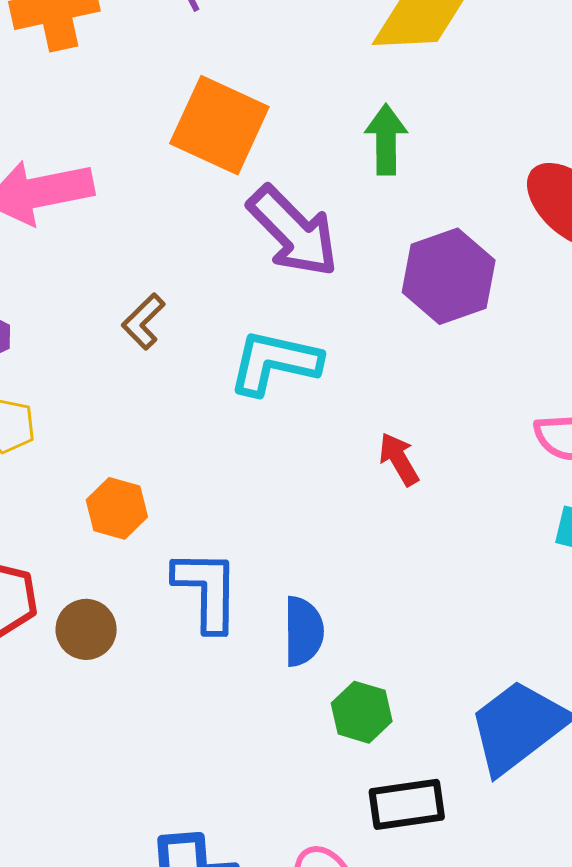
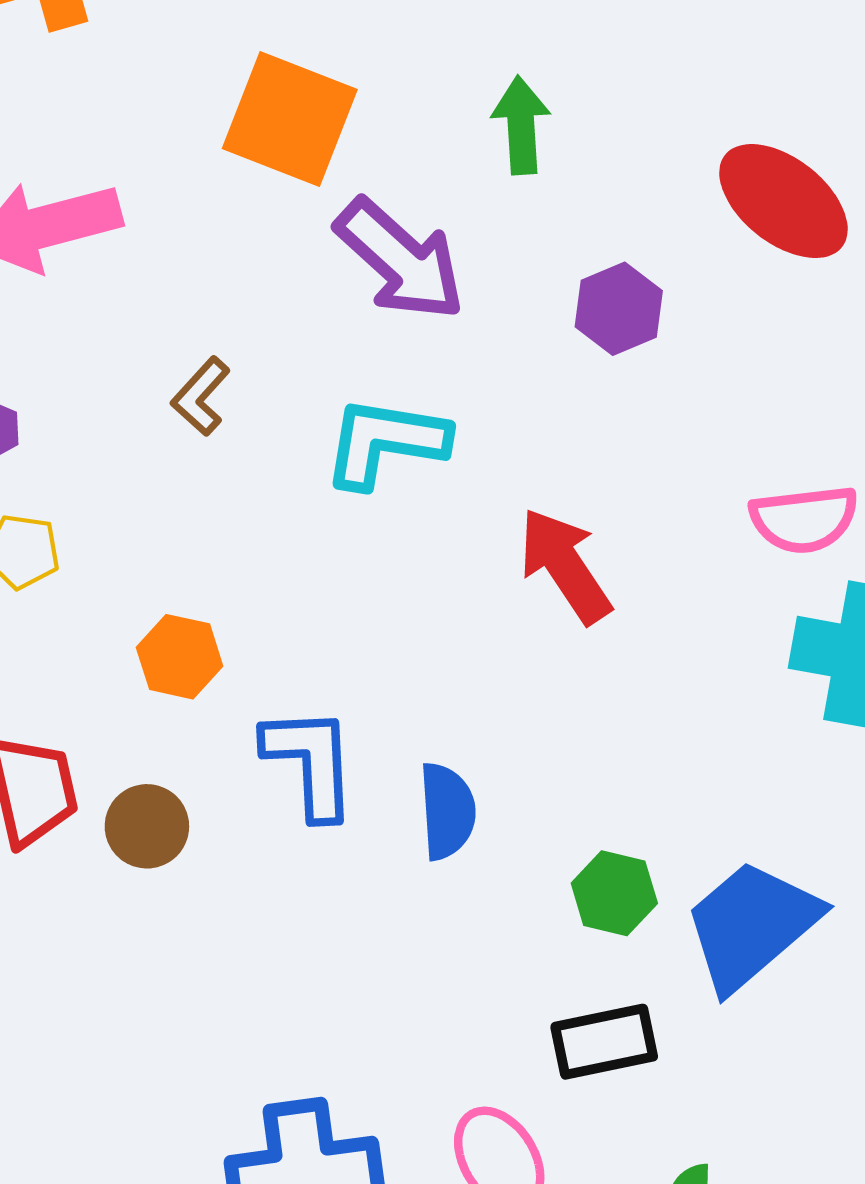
purple hexagon: (449, 276) -> (619, 309), size x0.7
red arrow: (399, 459) -> (565, 566), size x1.6
green hexagon: (362, 712) -> (614, 893), moved

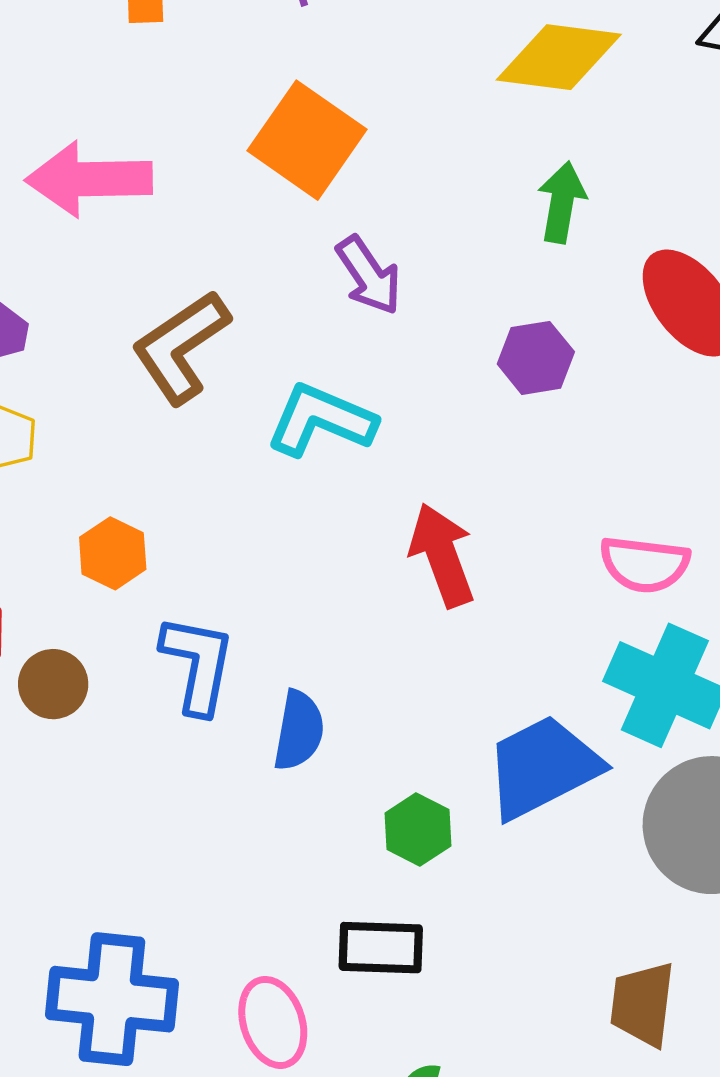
green arrow: (521, 125) -> (562, 202), moved
purple arrow: (400, 260) -> (369, 275), size x0.7
brown L-shape: (201, 396) -> (181, 347), size x1.8
blue trapezoid: (751, 925) -> (543, 767), moved

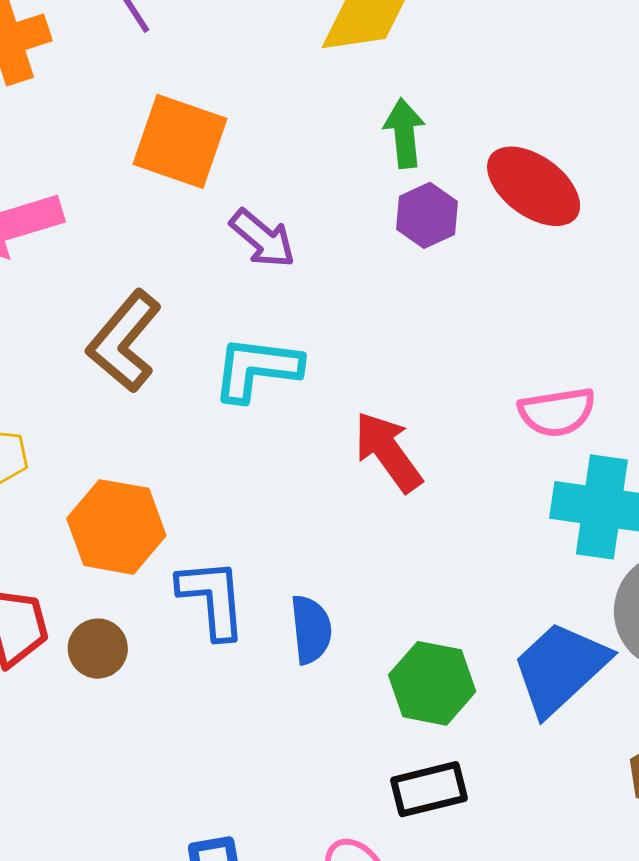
purple hexagon: (536, 358) -> (427, 215), moved
orange hexagon: (113, 553) -> (116, 527), size x1.6
blue trapezoid: (543, 767) -> (560, 668), moved
green hexagon: (418, 830) -> (432, 683), size x1.4

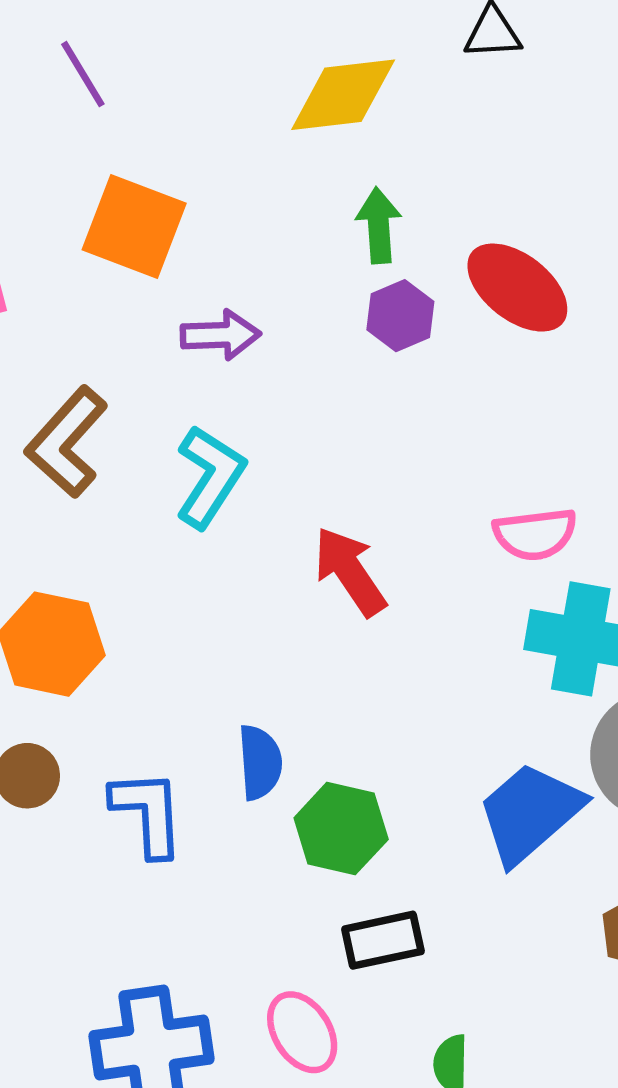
purple arrow: (262, 238) -> (221, 335), turned -44
cyan L-shape: (257, 369) -> (210, 477), turned 114
blue L-shape: (212, 598) -> (148, 813), moved
green hexagon: (432, 683) -> (341, 829), moved

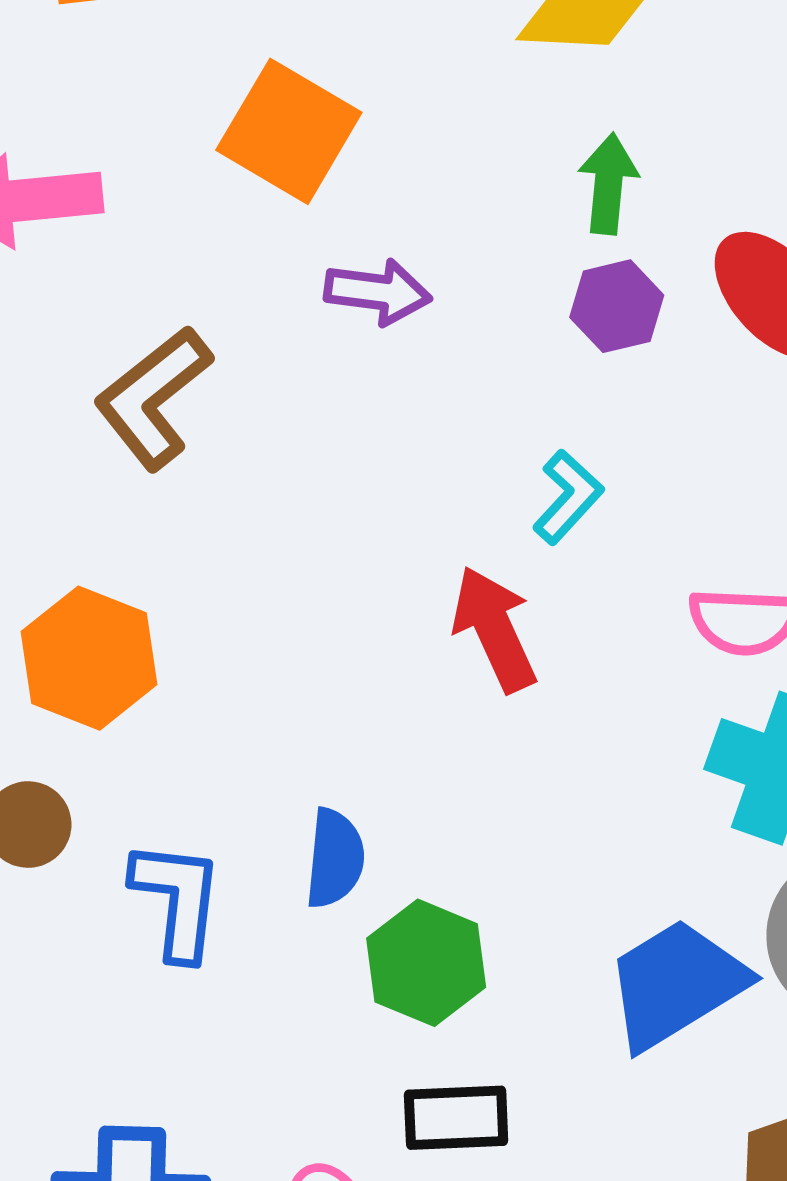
cyan L-shape: (210, 477) -> (568, 497), moved, size x0.7

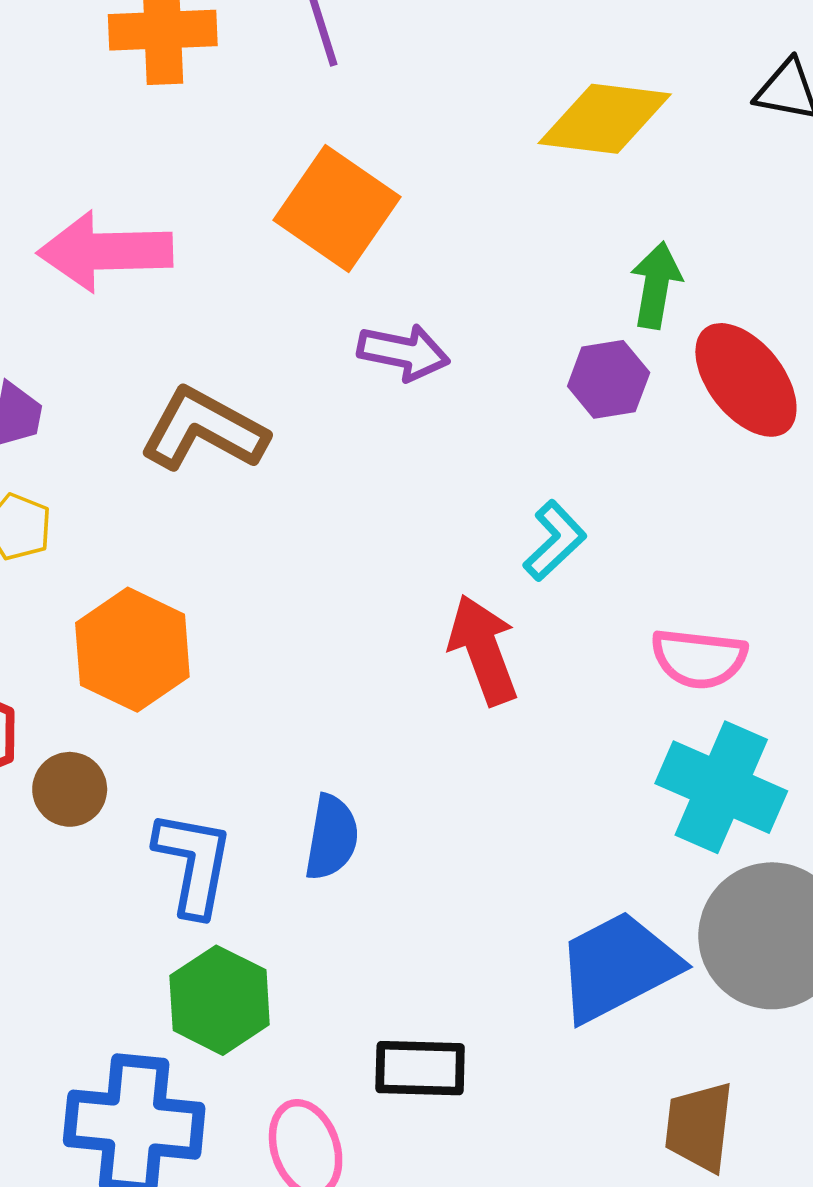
green arrow: (608, 184) -> (656, 285), moved
brown L-shape: (153, 398) -> (204, 430), turned 63
green hexagon: (426, 963) -> (220, 1000), moved

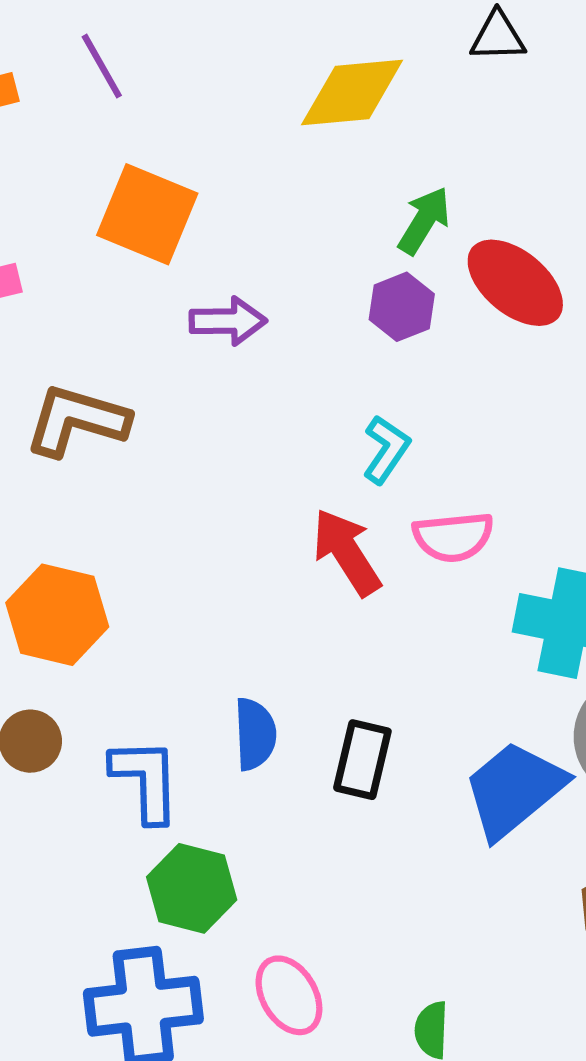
green arrow: (656, 285) -> (424, 221), turned 34
pink semicircle: (699, 658) -> (453, 537), moved
black rectangle: (420, 1068) -> (362, 760), moved, turned -66

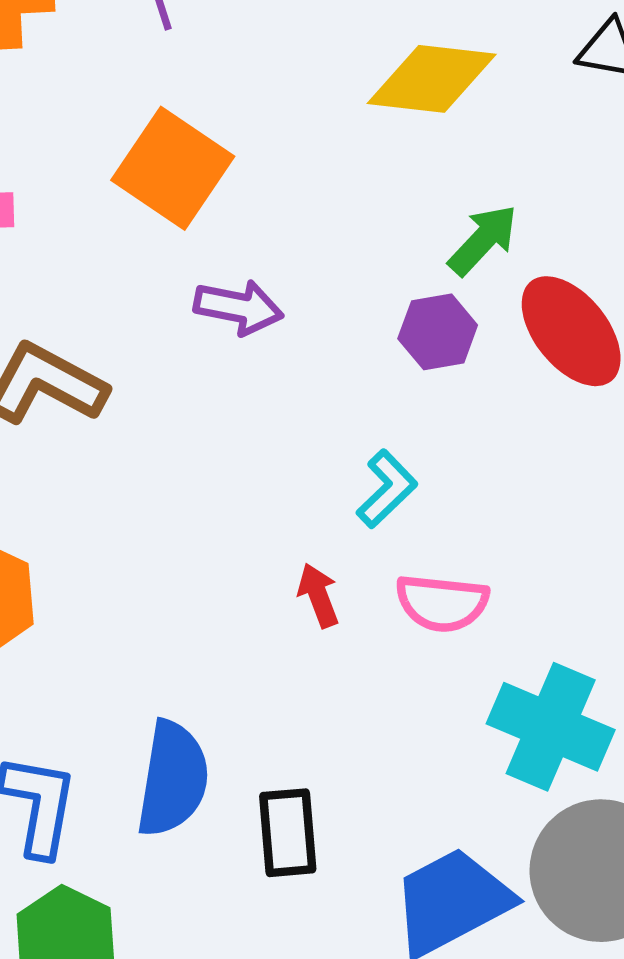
red arrow: (347, 552) -> (318, 595), size x0.6
blue semicircle: (255, 734) -> (173, 779), size x1.4
black rectangle: (362, 760) -> (288, 833), turned -30

